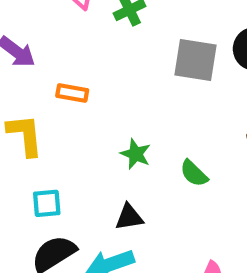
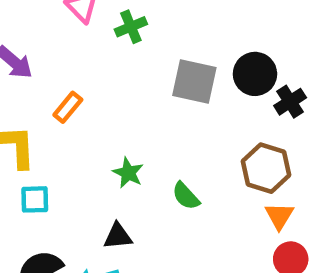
orange rectangle: (72, 93) -> (68, 107), turned -64
cyan square: (47, 203) -> (35, 199), moved

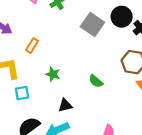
gray square: (194, 82) -> (92, 24), turned 30
green star: (128, 173) -> (53, 74), moved

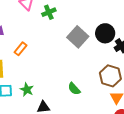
green star: (53, 74) -> (27, 90), moved

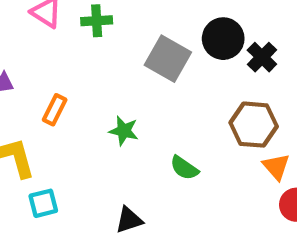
green cross: (49, 12) -> (97, 21), turned 32
green star: (27, 90) -> (124, 131), moved

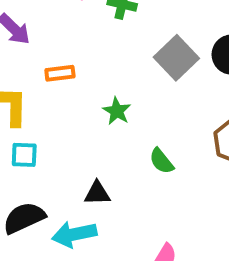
orange rectangle: (55, 110) -> (60, 73), turned 40

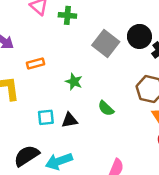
cyan square: (24, 155) -> (46, 117), moved
black triangle: (97, 193) -> (70, 120), moved

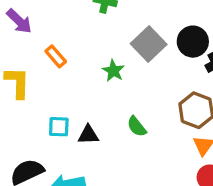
orange rectangle: (35, 64) -> (56, 56), turned 56
green star: (74, 82) -> (113, 71), moved

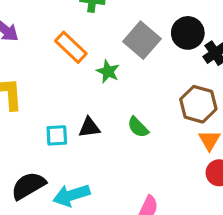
orange rectangle: (56, 56) -> (71, 47), moved, size x1.4
black triangle: (88, 135) -> (89, 127), moved

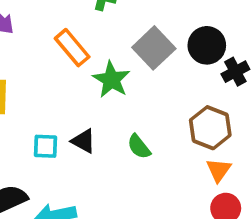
green star: (108, 71) -> (111, 80), size x1.4
black triangle: (89, 127) -> (83, 141), turned 30

